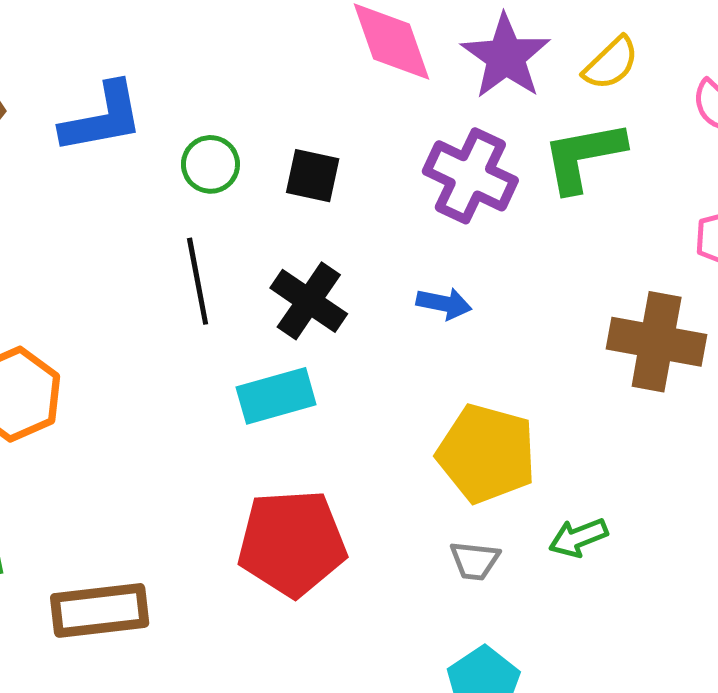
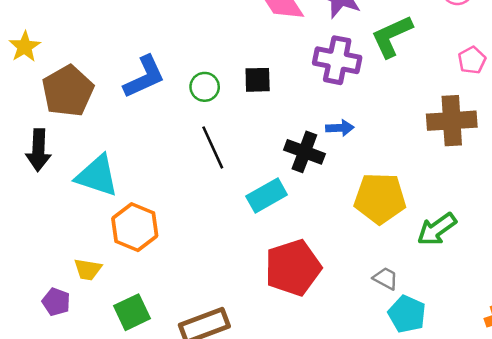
black cross: (309, 301) -> (304, 152), moved
green arrow: (578, 538) -> (437, 229), size x1.4
gray trapezoid: (475, 561) -> (386, 278), moved, turned -144

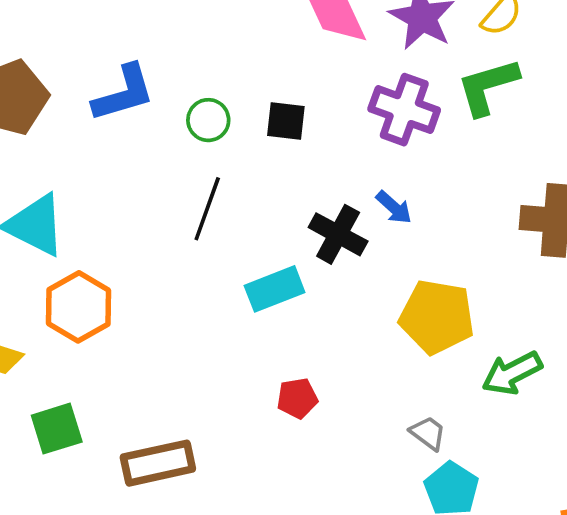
blue arrow: (340, 128) -> (394, 207), turned 36
black line: (213, 147) -> (207, 209), turned 36
red pentagon: (293, 268) -> (297, 398), size x0.5

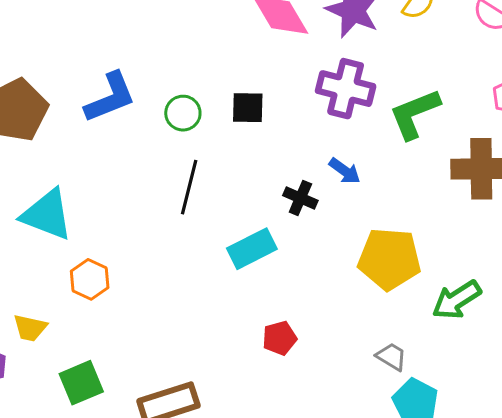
green L-shape: (488, 87) -> (415, 114), moved
black cross: (338, 234) -> (300, 198), size x0.7
orange hexagon: (79, 307) -> (90, 279), size x0.7

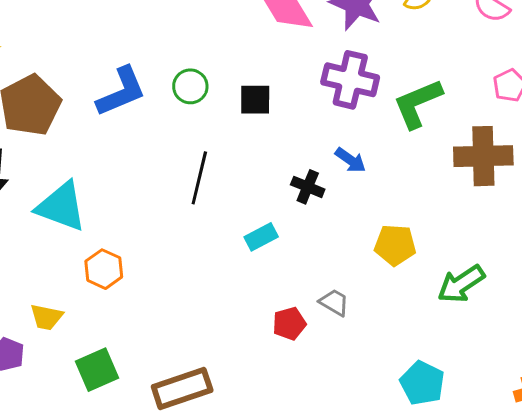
green circle: (183, 113) -> (190, 86), moved
cyan rectangle: (252, 249) -> (261, 237), size x0.7
yellow pentagon: (389, 259) -> (395, 245), size x0.7
gray trapezoid: (391, 357) -> (334, 302), moved

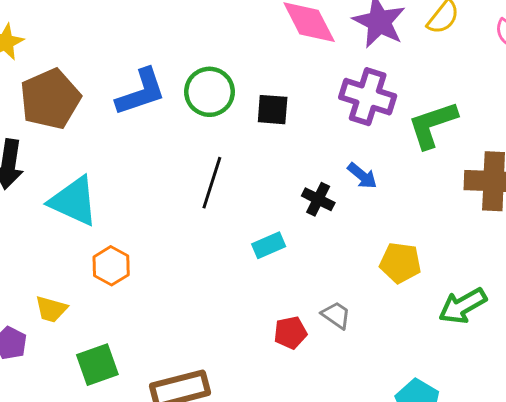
green circle: (190, 86) -> (209, 92), size x1.4

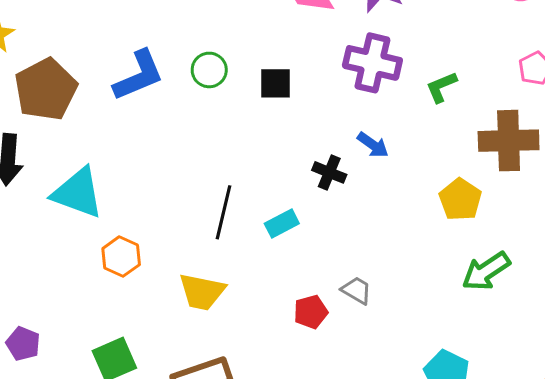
green circle: (209, 92) -> (209, 70), size x0.7
green L-shape: (432, 125) -> (441, 87), size x0.6
black line: (212, 183) -> (223, 212), moved
yellow pentagon: (400, 263) -> (460, 200), moved, turned 30
yellow trapezoid: (51, 309) -> (202, 292), moved, size x1.4

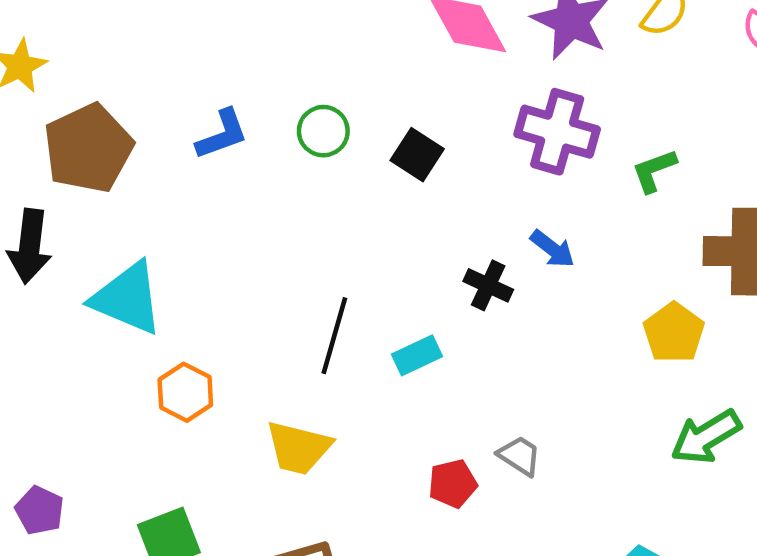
blue L-shape: (139, 75) -> (222, 134), size x0.7
black square: (276, 83) -> (417, 155), turned 30

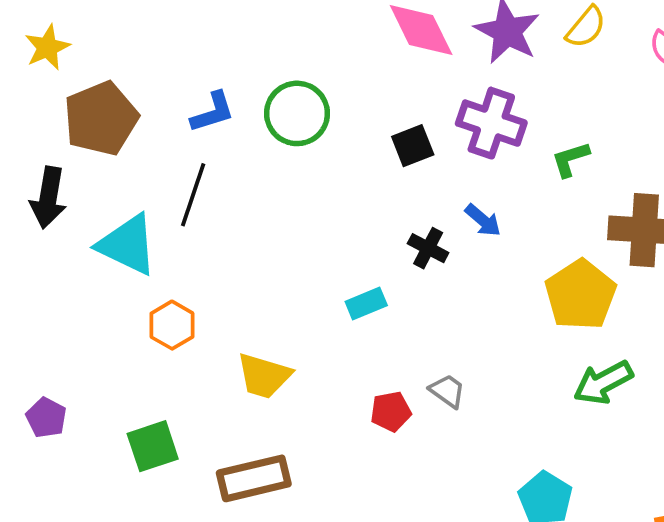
green circle: (323, 131) -> (297, 113), size x1.5
black square: (417, 155) -> (413, 146), moved, turned 33
yellow pentagon: (674, 333) -> (581, 295), size x1.4
black line: (334, 336) -> (193, 195), moved

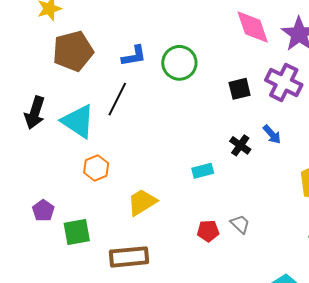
black arrow: (48, 198) -> (35, 113), moved
yellow trapezoid: (264, 376) -> (142, 202), turned 124
purple pentagon: (46, 418) -> (43, 211), moved

